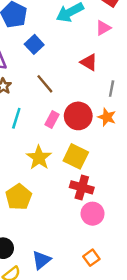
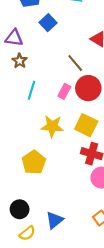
brown line: (45, 84) -> (75, 63), moved
yellow star: (39, 158) -> (52, 126), turned -30

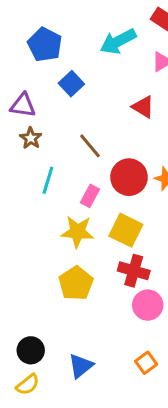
brown line: (75, 63) -> (90, 146), moved
pink rectangle: (64, 91) -> (90, 196), moved
yellow pentagon: (34, 162) -> (76, 283), moved
yellow semicircle: (27, 233) -> (28, 385), moved

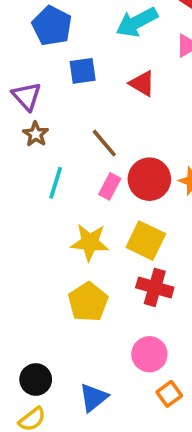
blue square: (71, 84) -> (83, 71), turned 35
purple triangle: (23, 105) -> (27, 96), turned 40
red triangle: (143, 107) -> (142, 84), moved
pink rectangle: (90, 196) -> (110, 186), moved
pink circle: (148, 305) -> (149, 354), moved

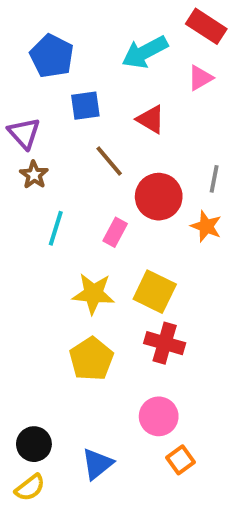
brown line: (104, 143) -> (109, 161), moved
red circle: (149, 179) -> (159, 197), moved

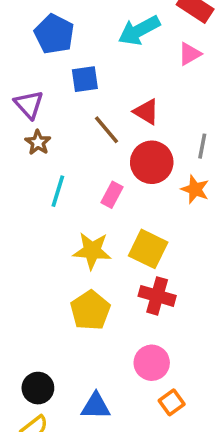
red triangle: (151, 119) -> (146, 112), moved
blue triangle: (97, 464) -> (96, 406), turned 40

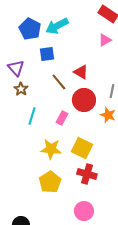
cyan arrow: (139, 30) -> (57, 26), moved

